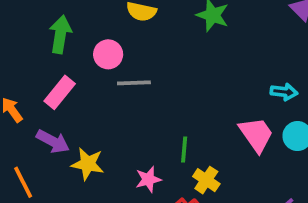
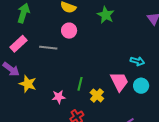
pink circle: (108, 54) -> (69, 31), moved
gray line: (134, 83) -> (48, 48), moved
yellow cross: (206, 180) -> (97, 95), moved

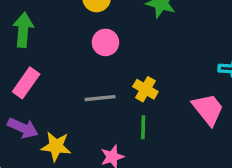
gray line: (48, 48) -> (100, 98), moved
yellow cross: (97, 95) -> (145, 89), moved

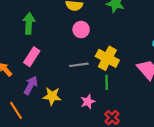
yellow cross: (145, 89) -> (107, 58), size x1.5
purple arrow: (23, 128) -> (31, 85), turned -84

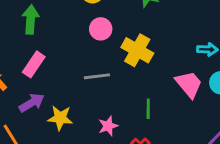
yellow cross: (107, 58) -> (137, 50), moved
green line: (107, 82) -> (148, 109), moved
purple arrow: (31, 85) -> (32, 103), turned 30

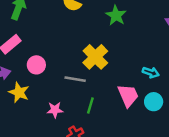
pink circle: (101, 29) -> (36, 65), moved
gray line: (97, 76) -> (75, 79), moved

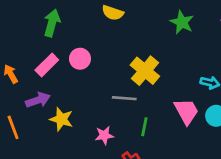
green star: (116, 15) -> (182, 22), moved
pink circle: (36, 65) -> (80, 59), moved

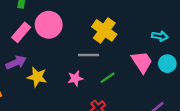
pink circle: (80, 59) -> (49, 25), size x1.5
green line: (144, 127) -> (108, 78), turned 49
pink star: (104, 135) -> (75, 78), moved

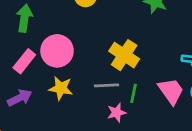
yellow star: (37, 77) -> (61, 88), moved
pink star: (75, 78) -> (117, 113), moved
green line: (108, 78) -> (133, 93), moved, turned -42

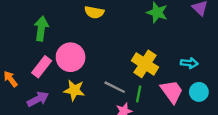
yellow cross: (124, 55) -> (145, 64), moved
gray line: (107, 85) -> (115, 87), turned 30

